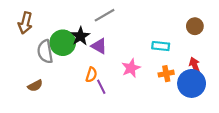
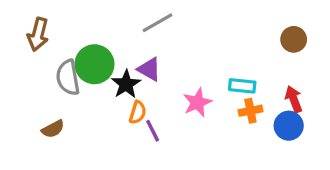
black star: (80, 36) -> (126, 84), moved
cyan rectangle: (161, 46) -> (242, 86), moved
blue circle: (192, 83) -> (289, 126), size x0.7

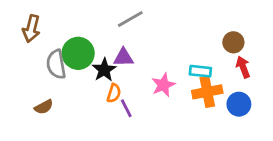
brown circle: (294, 39) -> (233, 42), moved
purple triangle: (149, 69) -> (123, 57), turned -30
red arrow: (294, 99) -> (243, 67), moved
orange cross: (250, 111) -> (207, 92), size x1.5

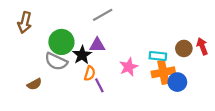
brown circle: (233, 42) -> (184, 48), moved
gray semicircle: (56, 64) -> (56, 61), moved, turned -55
red arrow: (243, 67) -> (202, 46), moved
blue circle: (239, 104) -> (177, 82), moved

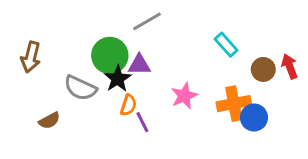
brown arrow: (25, 22) -> (31, 57), moved
green circle: (61, 42) -> (110, 55), moved
cyan rectangle: (158, 56) -> (226, 45), moved, turned 42

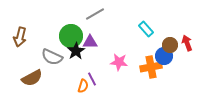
pink star: (184, 96) -> (119, 62), turned 30
orange semicircle: (128, 105) -> (83, 86), moved
blue circle: (254, 117) -> (164, 56), moved
brown semicircle: (49, 121) -> (32, 78), size x1.5

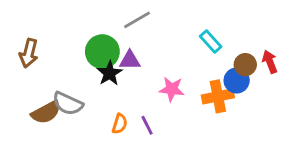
gray semicircle: (52, 57) -> (68, 104), moved
purple line: (92, 79) -> (147, 125), moved

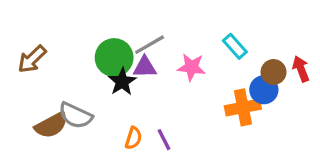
gray line: (137, 20) -> (150, 45), moved
brown arrow: (29, 53) -> (32, 59), turned 32
pink star: (172, 89) -> (191, 67), moved

